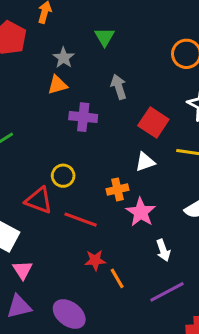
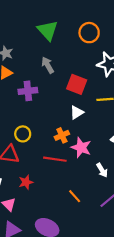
green triangle: (105, 37) -> (48, 30), moved, size x1.5
red line: (81, 220) -> (55, 159), moved
red star: (95, 260) -> (26, 182), moved

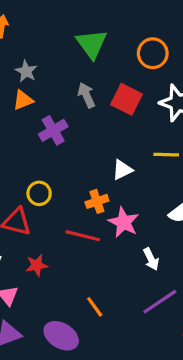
red square: (77, 84) -> (127, 99), moved
purple cross: (28, 91) -> (53, 130), turned -30
orange line: (75, 196) -> (95, 307), moved

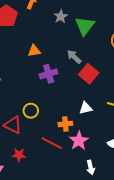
gray star: (26, 71) -> (61, 16), moved
gray arrow: (86, 95) -> (74, 57), turned -35
red square: (127, 99) -> (89, 74), moved

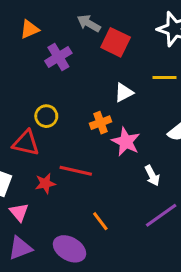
red line: (52, 143) -> (76, 171), moved

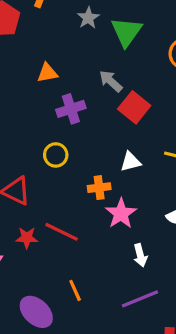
yellow circle: (46, 116) -> (56, 155), moved

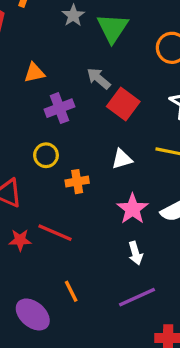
orange cross: (99, 188) -> (77, 182), moved
pink star: (121, 214) -> (132, 209), moved

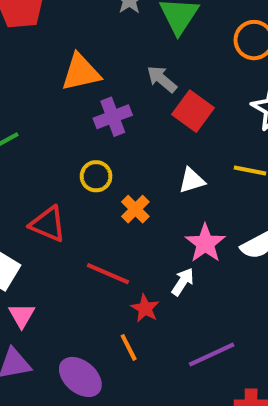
orange triangle: (34, 73) -> (81, 72), size x1.5
orange cross: (77, 182) -> (135, 209), turned -35
red star: (20, 240) -> (145, 308), moved, turned 30
white arrow: (136, 253) -> (183, 282), moved, turned -130

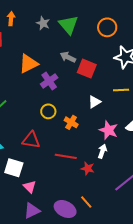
orange line: (129, 347) -> (86, 202), moved

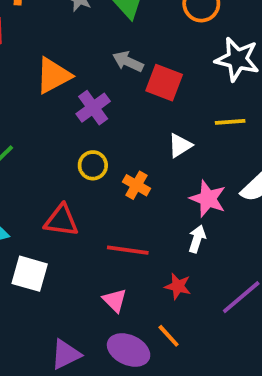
red star: (88, 168) -> (178, 286), moved
pink triangle: (30, 187) -> (115, 300), moved

